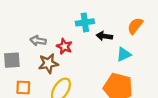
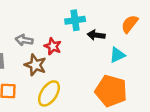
brown star: (48, 63) -> (35, 65), turned 30

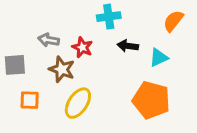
black arrow: (96, 35) -> (128, 46), moved

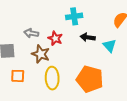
cyan triangle: (159, 58) -> (110, 46), turned -48
orange pentagon: (151, 100) -> (90, 79), moved
yellow ellipse: (78, 103) -> (52, 78), turned -35

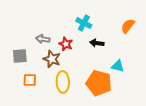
cyan cross: (74, 16) -> (84, 23), turned 35
cyan triangle: (110, 46) -> (118, 66), moved, turned -32

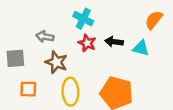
cyan cross: (84, 23) -> (83, 19), moved
red star: (66, 44) -> (87, 43), moved
cyan triangle: (118, 66) -> (141, 48), moved

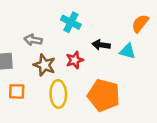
red star: (87, 43) -> (75, 60), moved, turned 30

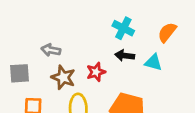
cyan cross: (71, 22) -> (123, 28), moved

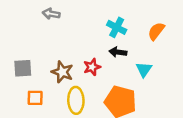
gray arrow: (51, 50) -> (51, 14), moved
cyan triangle: (153, 62) -> (144, 69), moved, turned 49

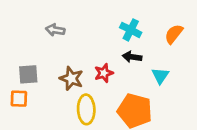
gray arrow: (51, 14) -> (55, 30), moved
orange square: (35, 98) -> (19, 99), moved

